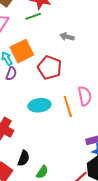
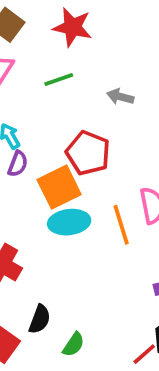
green line: (33, 16) -> (59, 79), moved
orange square: (22, 51) -> (59, 187), moved

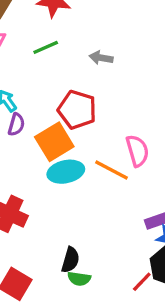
orange line: (121, 225) -> (112, 170), turned -40
black semicircle: (40, 319) -> (70, 260), moved
green semicircle: (74, 345) -> (79, 279), turned 70

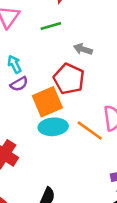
gray arrow: (101, 58) -> (83, 49), moved
purple semicircle: (16, 124) -> (19, 84), turned 36

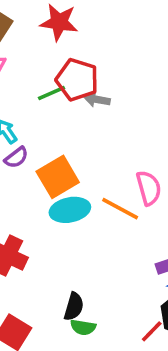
green line: (51, 26) -> (51, 93), moved
red pentagon: (69, 79) -> (77, 80), moved

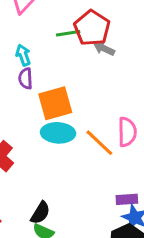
purple semicircle: (16, 158) -> (26, 78), turned 110

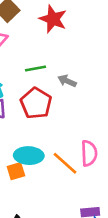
red pentagon: (92, 28) -> (36, 103), moved
orange square: (55, 103) -> (16, 171), moved, size x0.6

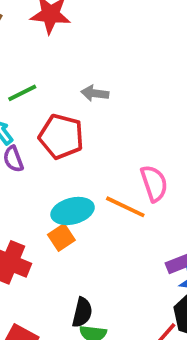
green line: (35, 69) -> (22, 93), moved

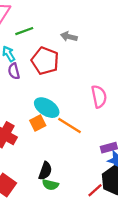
orange line: (125, 207) -> (69, 126), moved
cyan ellipse: (73, 211) -> (47, 108), turned 40

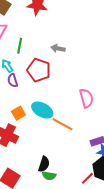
green line: (24, 31) -> (20, 46), turned -56
orange square: (38, 123) -> (18, 113), moved

